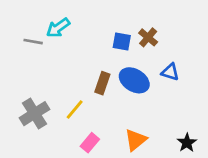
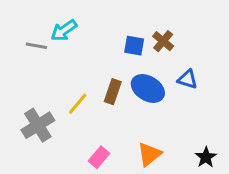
yellow line: (75, 109) -> (78, 104), moved

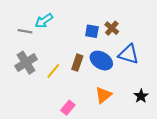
blue triangle: (188, 79) -> (128, 54), size x1.5
gray cross: (38, 125) -> (26, 63), moved
orange triangle: (149, 154) -> (103, 95), moved
black star: (206, 157) -> (141, 96), moved

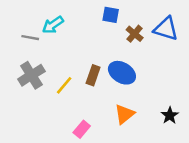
blue square: (92, 31) -> (111, 15), moved
blue triangle: (128, 54) -> (166, 29), moved

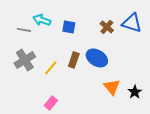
blue square: (111, 15) -> (69, 27), moved
cyan arrow: (53, 25) -> (42, 20), turned 54
orange triangle: (124, 114) -> (112, 87), moved, turned -30
pink rectangle: (82, 129) -> (51, 103), moved

